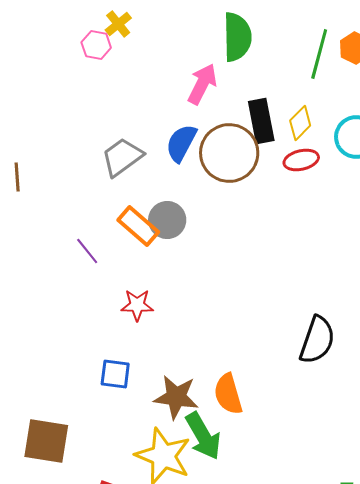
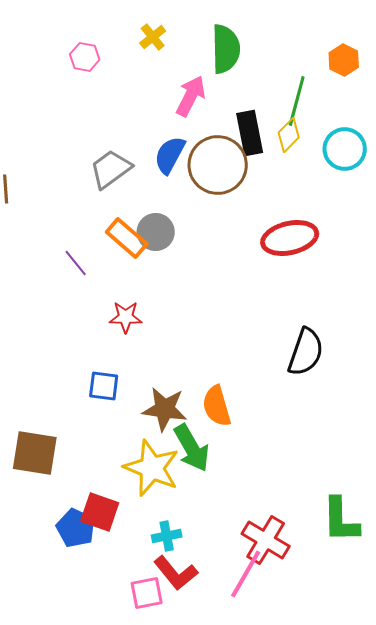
yellow cross: (118, 24) -> (153, 37), moved
green line: (319, 54) -> (297, 101), moved
red ellipse: (301, 160) -> (290, 238), moved, size x1.6

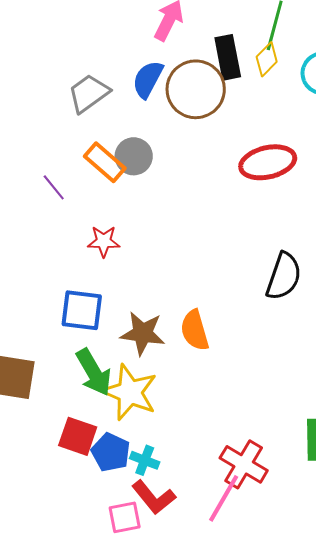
blue square: (104, 386) -> (82, 310), size x1.4
green arrow: (192, 448) -> (94, 372), moved
blue pentagon: (76, 528) -> (111, 452), moved
cyan cross: (167, 536) -> (145, 460), turned 32

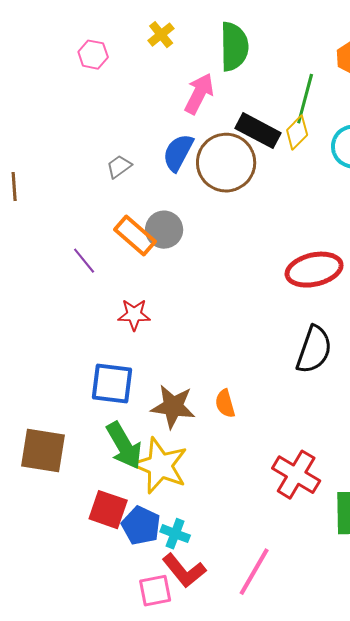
black rectangle: (228, 57) -> (258, 131), turned -51
gray trapezoid: (89, 93) -> (119, 167), size x0.6
red ellipse: (268, 162) -> (314, 270), moved
orange semicircle: (195, 330) -> (225, 404), size x0.7
red cross: (244, 464) -> (296, 475), moved

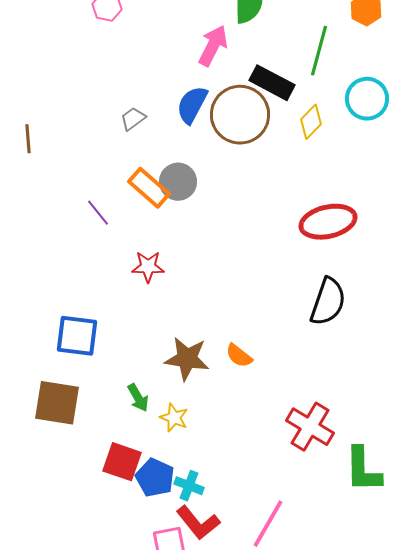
yellow diamond: (297, 133) -> (311, 122), moved
blue square: (112, 384) -> (77, 336), moved
orange semicircle: (225, 404) -> (239, 356), turned -36
green arrow: (124, 446) -> (138, 398), size x0.6
yellow star: (160, 466) -> (174, 418), size x0.5

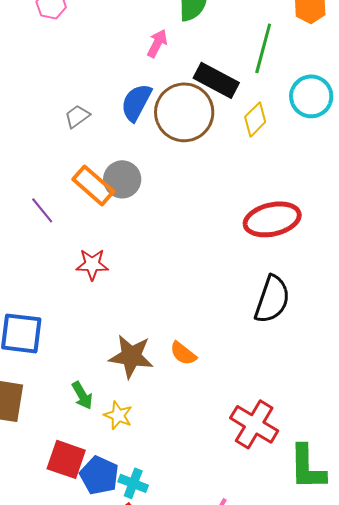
pink arrow: (213, 46) -> (157, 43), size x0.7

